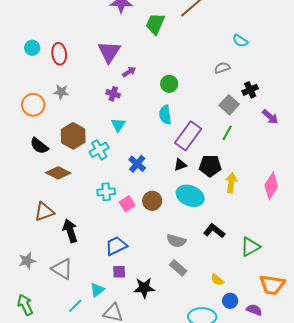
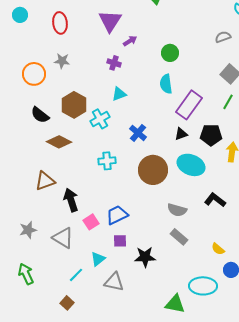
cyan circle: (32, 48) -> (20, 15), moved
cyan triangle: (118, 125) -> (119, 94), turned 35
brown circle: (152, 201) -> (153, 170), size x1.5
pink square: (127, 204) -> (91, 222), moved

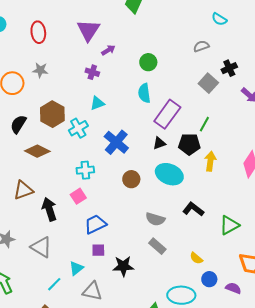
green line: (228, 102) -> (204, 124), moved
black semicircle: (40, 115) -> (18, 124), turned 84
blue cross: (138, 133) -> (116, 142), size x1.4
brown circle: (153, 170) -> (131, 179), size x0.6
pink square: (91, 222) -> (78, 196), moved

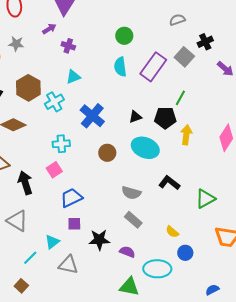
purple arrow: (108, 50) -> (49, 29), moved
purple rectangle: (167, 114) -> (153, 67), moved
purple semicircle: (233, 288) -> (127, 252), moved

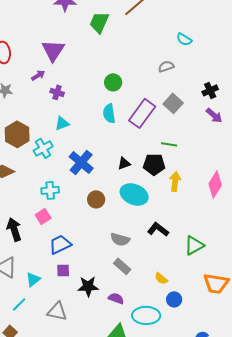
black cross: (205, 42) -> (210, 90), moved
green line: (180, 98) -> (169, 144), turned 70
cyan triangle: (52, 242) -> (33, 279), moved

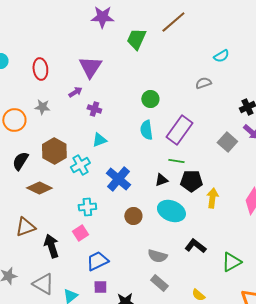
cyan semicircle: (184, 39) -> (221, 56), turned -63
gray square: (173, 103) -> (227, 142), moved
green line: (169, 144) -> (176, 161), moved

